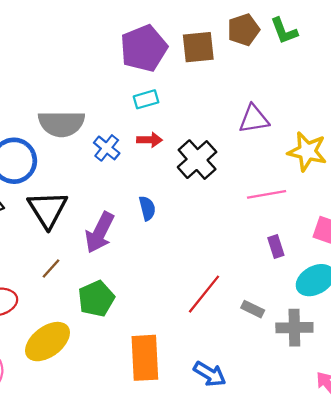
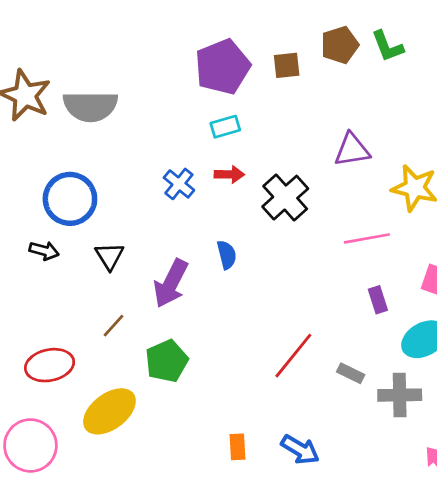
brown square: (198, 47) -> (287, 65), size x0.7
gray semicircle: (61, 124) -> (90, 106), moved
black triangle: (48, 209) -> (109, 256), size x0.6
orange rectangle: (145, 358) -> (238, 447), moved, size x0.5

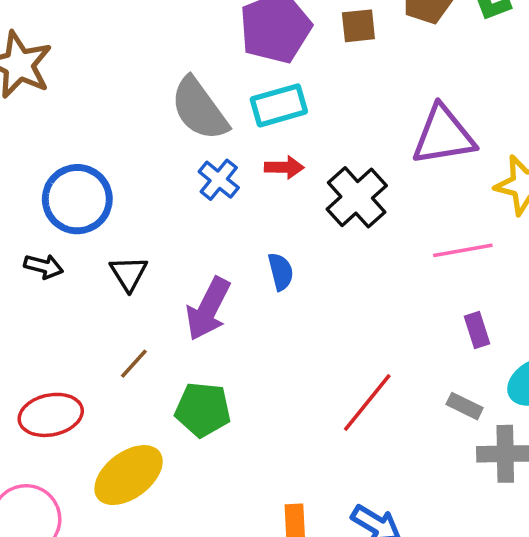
gray semicircle: (90, 106) -> (199, 109), moved, turned 54
cyan rectangle: (225, 127) -> (279, 105), size x1.4
purple triangle: (352, 150) -> (443, 135), size x1.4
green pentagon: (167, 361) -> (203, 410), turned 30
gray rectangle: (351, 373) -> (465, 406), moved

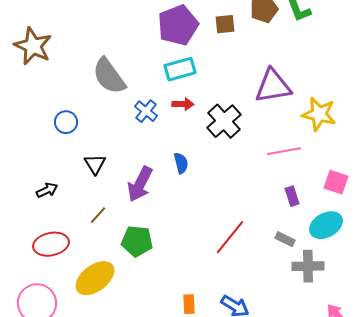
gray semicircle: (199, 109) -> (109, 76), moved
blue circle: (77, 199) -> (66, 122), size x0.6
black arrow: (44, 266) -> (47, 190), moved, turned -40

